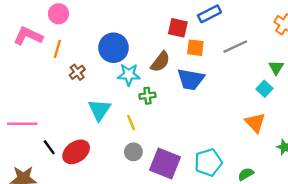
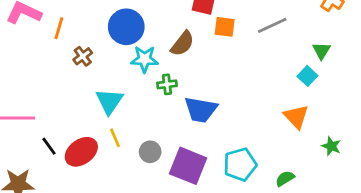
blue trapezoid: (191, 79) -> (201, 110), moved
yellow line: (131, 123) -> (115, 138), moved

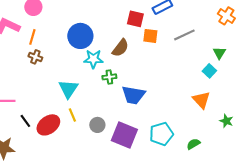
brown cross: (83, 56) -> (35, 57), moved, turned -32

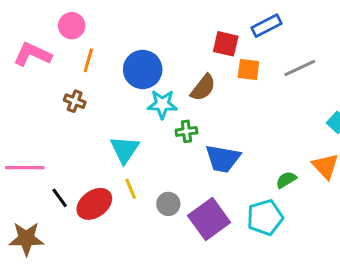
orange line: (32, 37) -> (88, 60), moved
purple square: (124, 135) -> (209, 219), turned 32
green semicircle: (193, 144) -> (286, 180), moved

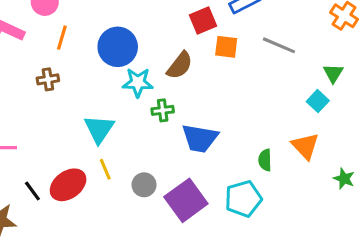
red square: (226, 44) -> (203, 20), turned -36
gray line: (300, 68) -> (279, 45), turned 48
brown cross: (75, 101) -> (48, 79), turned -30
green semicircle: (286, 180) -> (265, 160), turned -60
black line: (60, 198) -> (32, 191), moved

